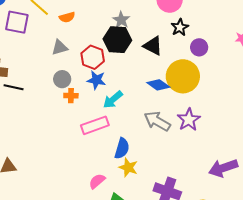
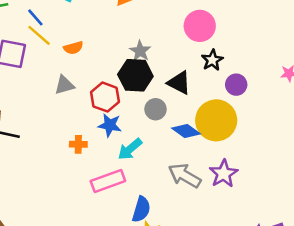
gray circle: (62, 79) -> (156, 109), moved

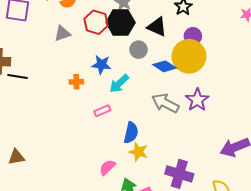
purple circle: (236, 85) -> (193, 36), moved
red hexagon: (105, 97) -> (96, 22), moved
pink rectangle: (108, 181) -> (102, 111), size x0.6

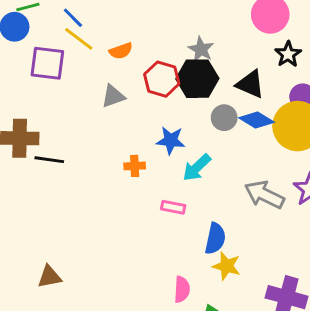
blue diamond: (165, 66) -> (257, 120), moved
pink rectangle: (102, 111) -> (173, 207), turned 35
pink semicircle: (107, 167) -> (182, 289), turned 138

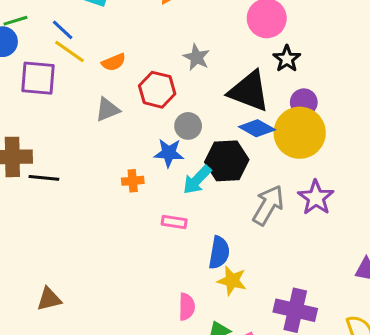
black hexagon: (197, 79) -> (227, 161), moved
black triangle: (250, 84) -> (249, 91), size x1.4
gray circle: (224, 118) -> (188, 126), moved
gray arrow: (264, 195) -> (268, 205), turned 96

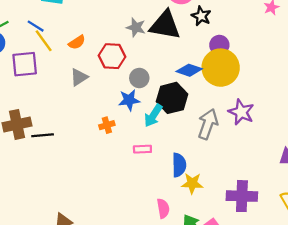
yellow line: (70, 52) -> (44, 41), turned 30
black triangle: (249, 91) -> (165, 25), moved

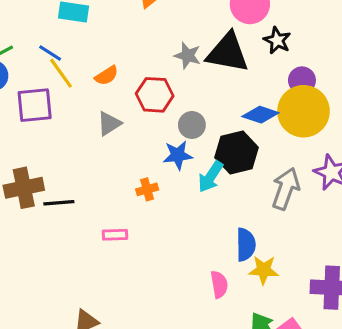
pink rectangle: (142, 149) -> (115, 235), moved
pink semicircle: (163, 208) -> (219, 284), moved

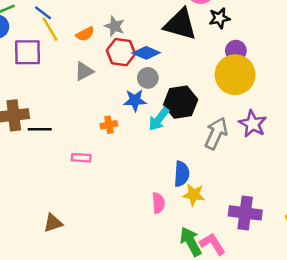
black star: (277, 40) -> (219, 18), turned 30
gray star: (188, 56) -> (115, 26), moved
blue diamond: (260, 115) -> (146, 53), moved

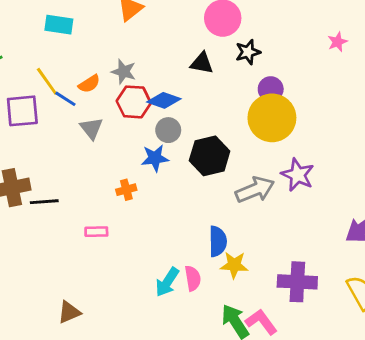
blue line: (43, 13) -> (65, 99), moved
black triangle: (180, 24) -> (202, 63), size x0.6
gray triangle: (84, 71) -> (91, 128), turned -36
cyan arrow: (159, 119) -> (167, 282), moved
gray arrow: (216, 133) -> (255, 190), turned 48

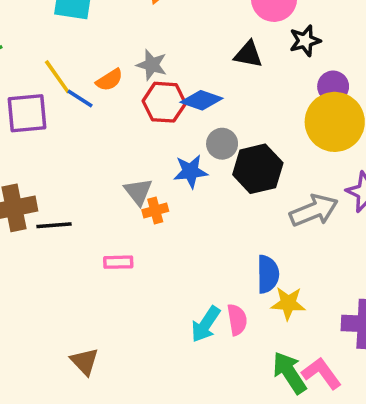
gray triangle: (91, 128) -> (138, 192), moved
gray circle: (168, 130) -> (222, 144), moved
brown triangle: (69, 312) -> (85, 362), turned -50

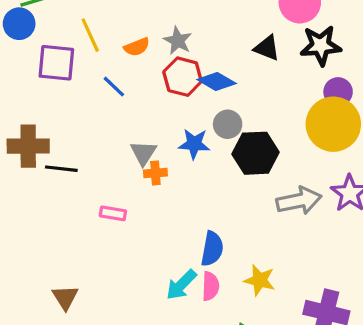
black star: (305, 41) -> (321, 46), size x1.4
blue line: (80, 98) -> (114, 87), moved
blue semicircle: (268, 274) -> (212, 249), moved

